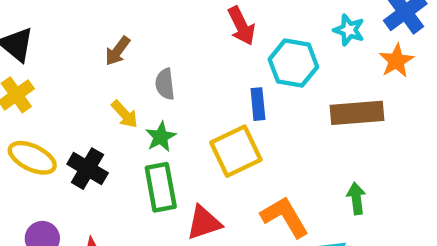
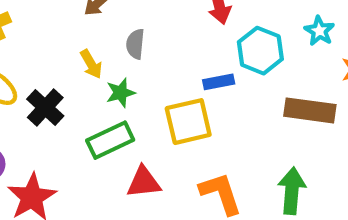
blue rectangle: (258, 104) -> (219, 82), turned 72
green rectangle: (161, 187) -> (110, 140), turned 63
green arrow: (356, 198) -> (292, 191), size x1.5

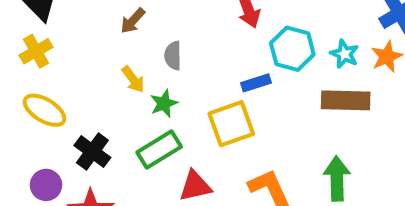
cyan star: (319, 31) -> (344, 54), moved
black cross: (45, 108) -> (92, 151), moved

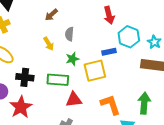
green star: (164, 103) -> (72, 59), moved
green rectangle: (159, 150) -> (58, 80), turned 30
black cross: (92, 151) -> (25, 77), turned -36

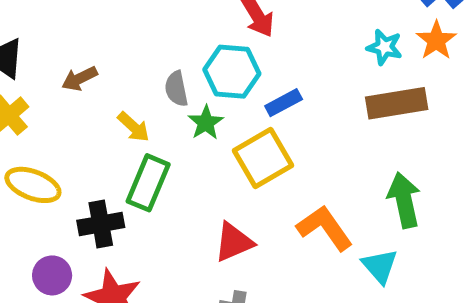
brown arrow: (51, 15) -> (80, 79), moved, turned 32
cyan hexagon: (129, 37) -> (232, 72), moved
green star: (72, 59) -> (206, 123), moved
green rectangle: (58, 80) -> (148, 183), moved, turned -55

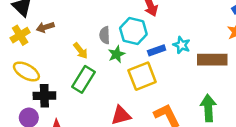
cyan star: (384, 47) -> (182, 45), moved
brown arrow: (80, 79) -> (45, 27), moved
black cross: (101, 224) -> (44, 96), moved

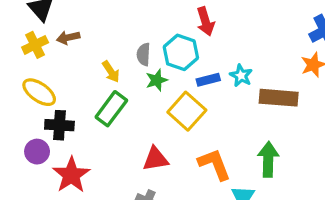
yellow square: (142, 76) -> (187, 111), turned -32

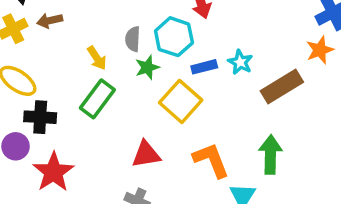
brown rectangle: (279, 98) -> (282, 87), turned -36

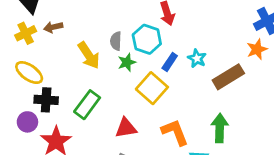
yellow arrow: (97, 58) -> (89, 55), size x1.5
blue rectangle: (204, 67) -> (170, 62), turned -42
green rectangle: (97, 99) -> (87, 105), moved

